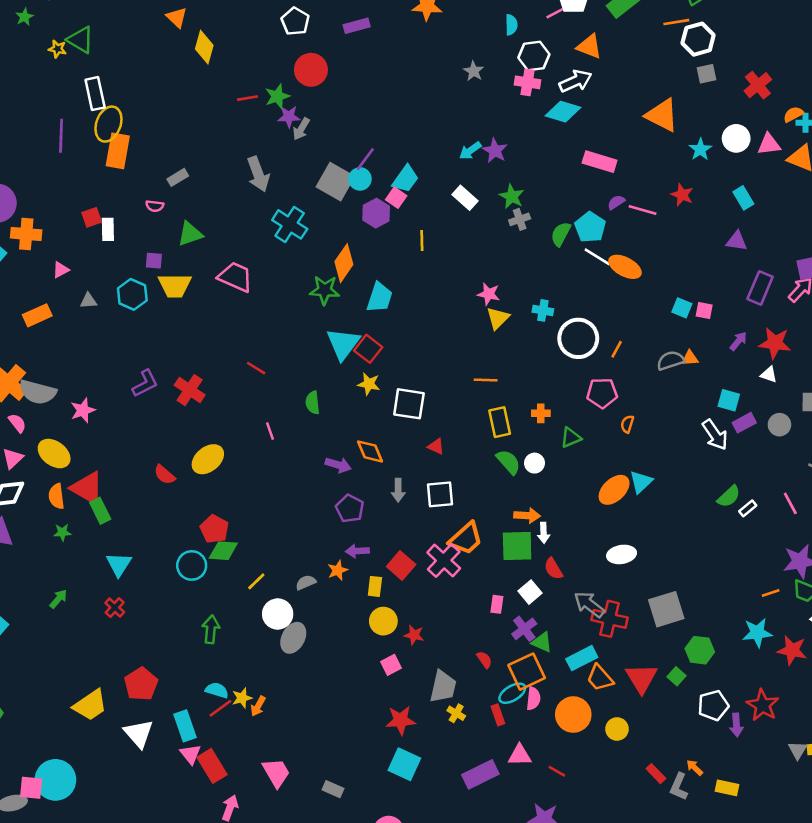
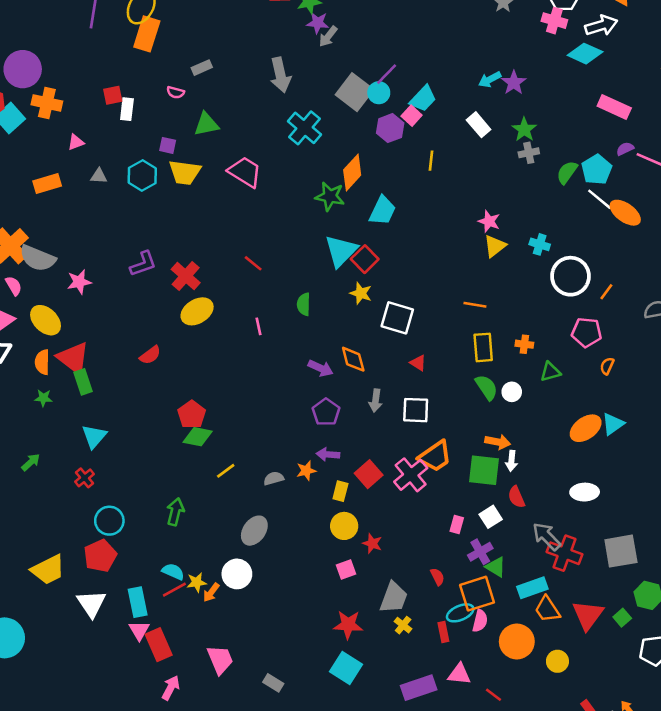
yellow ellipse: (208, 459) -> (197, 311), moved
red semicircle: (164, 475) -> (150, 355), turned -85
cyan circle: (192, 565) -> (109, 521), moved
white circle: (278, 614) -> (237, 574), moved

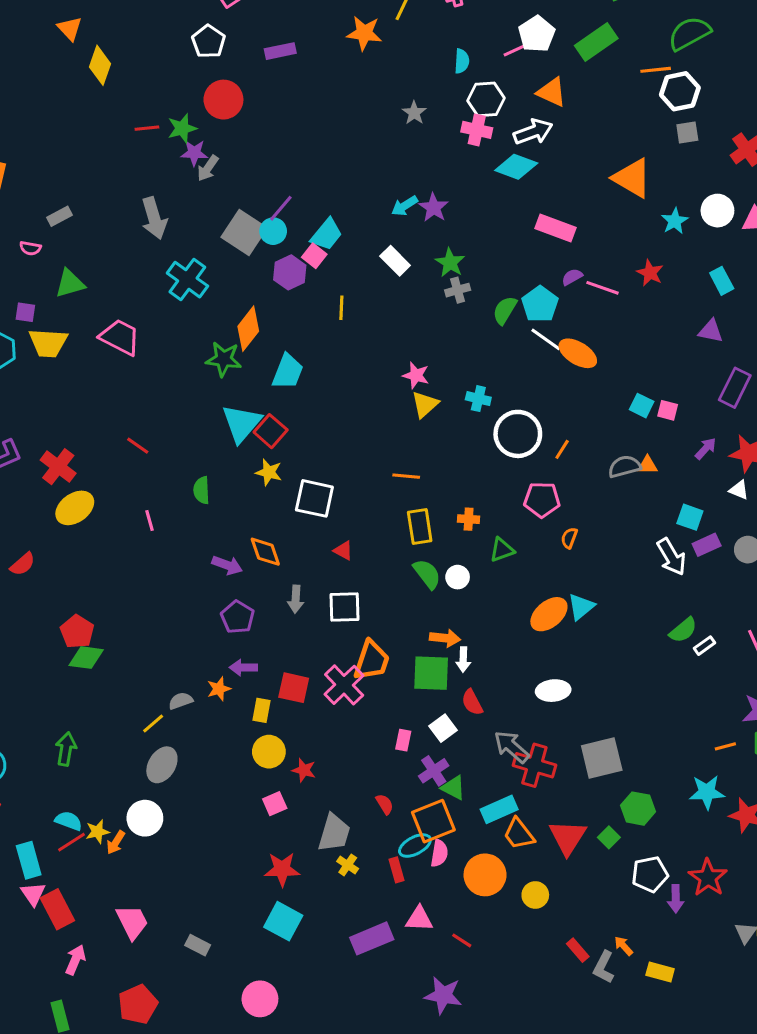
orange trapezoid: (435, 456) -> (372, 661), turned -33
yellow line: (226, 471) -> (153, 724), moved
red square: (369, 474) -> (294, 688), turned -32

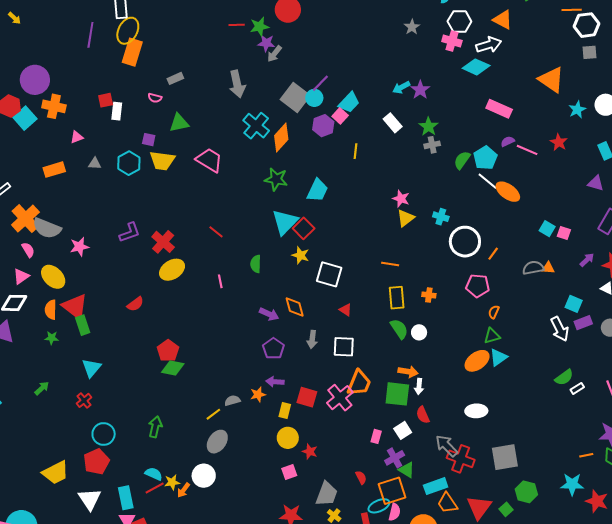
orange diamond: (248, 329) -> (281, 137), moved
green triangle: (502, 550) -> (492, 336), moved

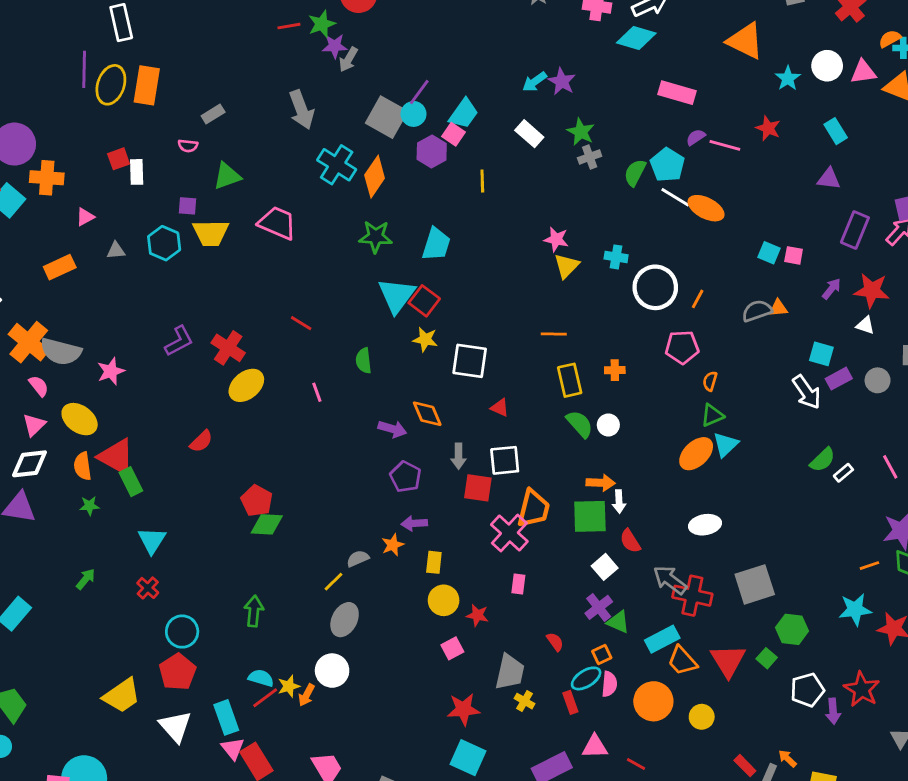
yellow ellipse: (128, 31) -> (111, 85), moved
red square: (307, 397) -> (478, 488), moved
pink rectangle: (376, 436) -> (518, 584), moved
orange square: (392, 491) -> (602, 655), size x0.5

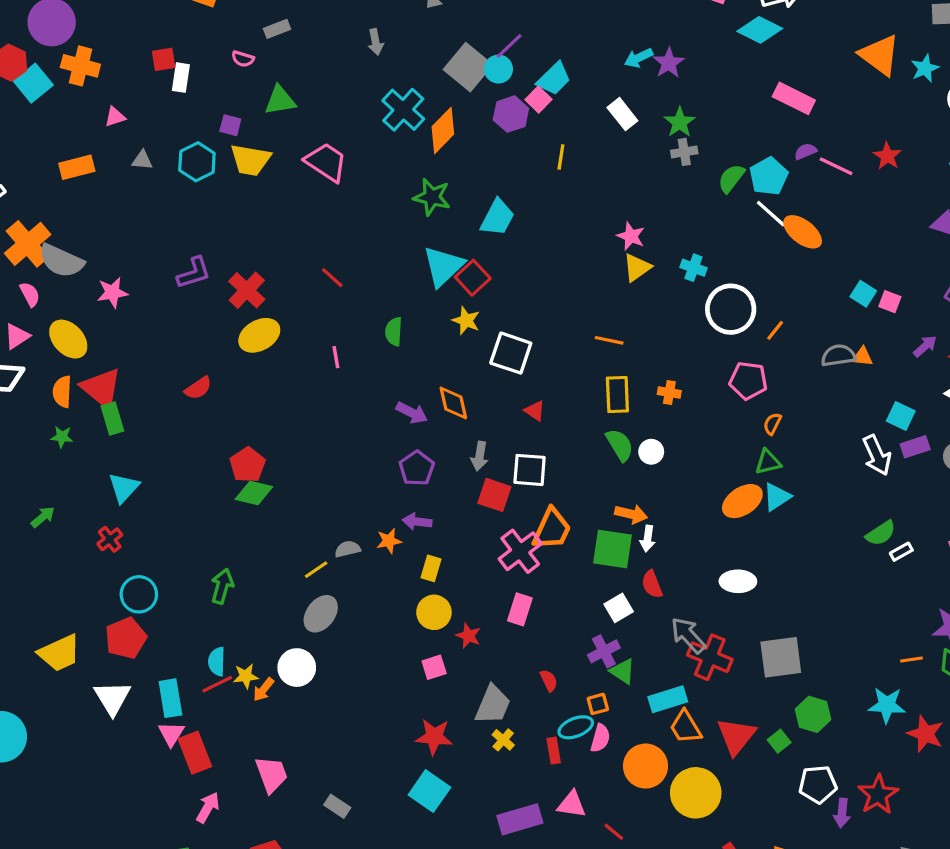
cyan star: (788, 78) -> (925, 68), moved
gray arrow: (302, 110) -> (376, 42), size x0.6
pink rectangle: (518, 584) -> (520, 609), size x1.4
cyan semicircle: (261, 678) -> (217, 661), turned -115
yellow circle: (702, 717) -> (696, 793), size x1.8

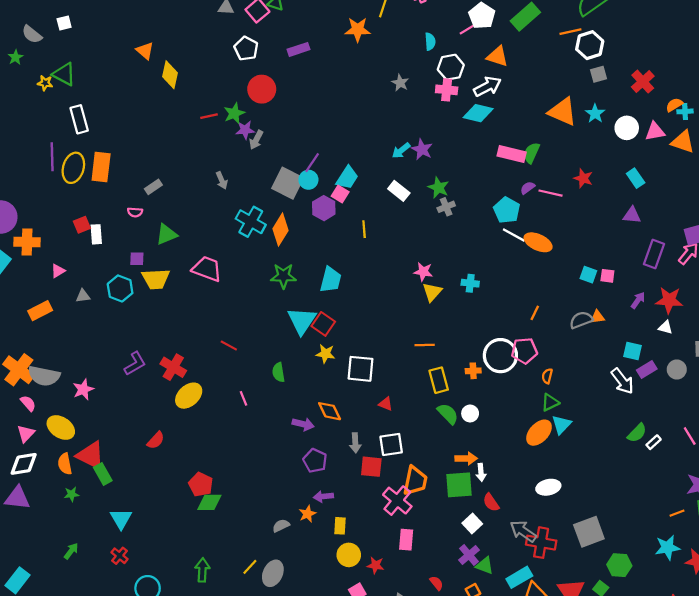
green semicircle: (731, 178) -> (531, 153), moved
white circle: (731, 309) -> (500, 356), moved
yellow line: (316, 570) -> (250, 567), moved

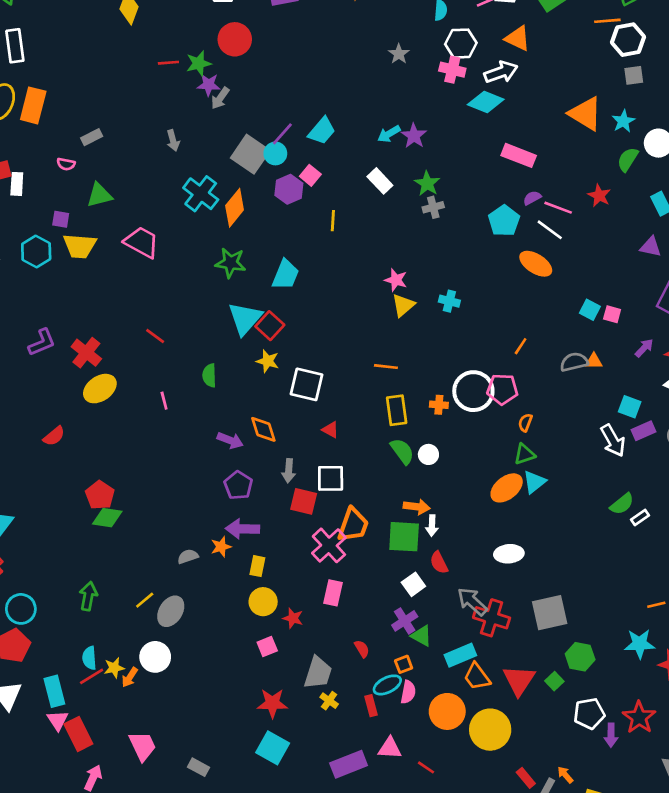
green semicircle: (531, 153) -> (628, 159), moved
cyan trapezoid: (347, 178) -> (322, 131), moved
white line: (514, 235) -> (550, 230), moved
purple arrow: (323, 496) -> (242, 529), size x1.4

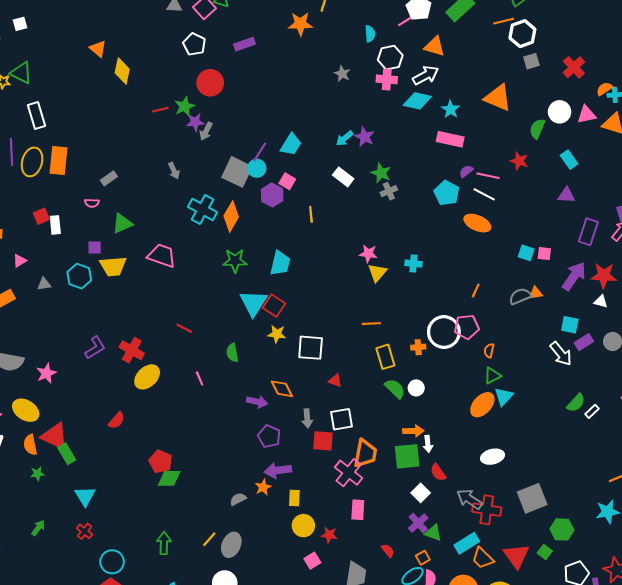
cyan star: (623, 121) -> (450, 109), moved
purple arrow: (644, 348) -> (574, 276), size x1.8

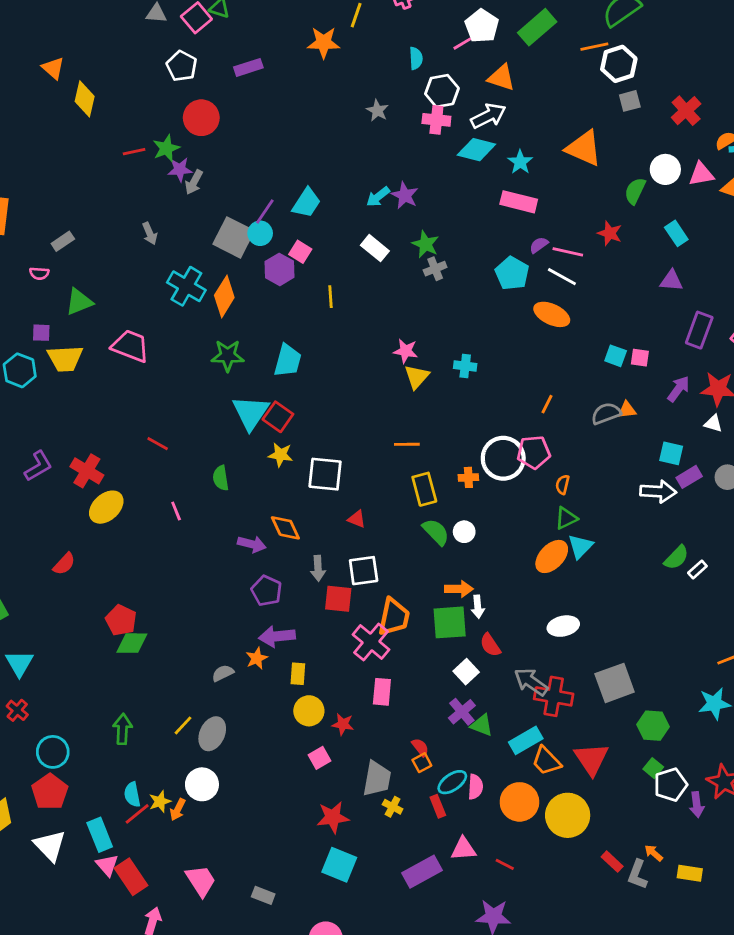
purple arrow: (574, 276) -> (678, 389), size x0.7
white arrow: (561, 354) -> (658, 492), turned -50
green square: (545, 552) -> (653, 768), moved
orange square: (423, 558) -> (422, 763), moved

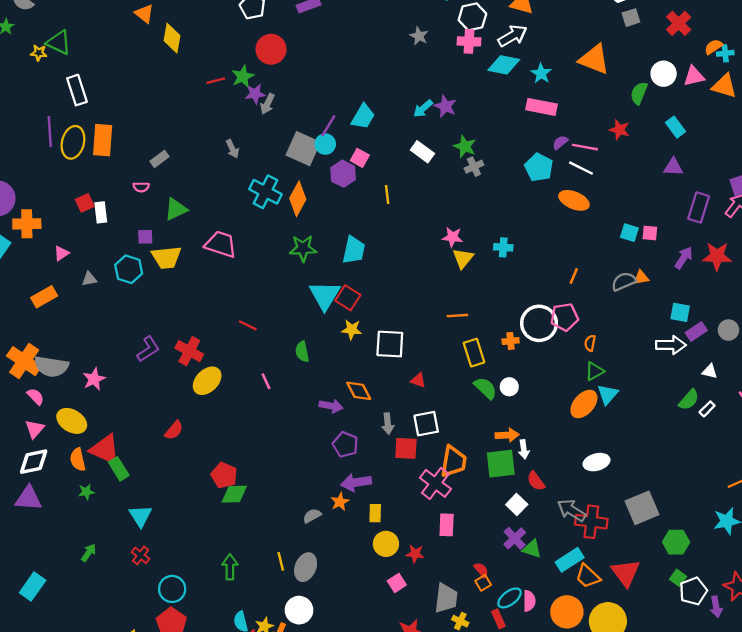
white triangle: (713, 423) -> (710, 371), moved
yellow line: (183, 725) -> (281, 561), turned -54

